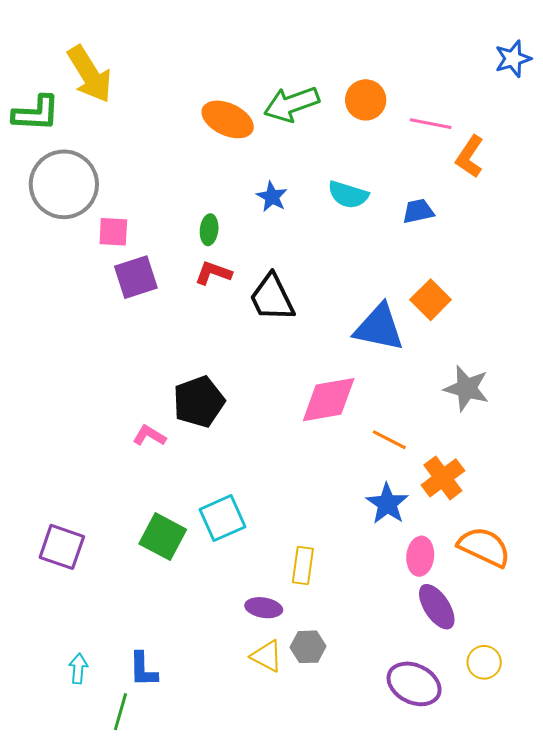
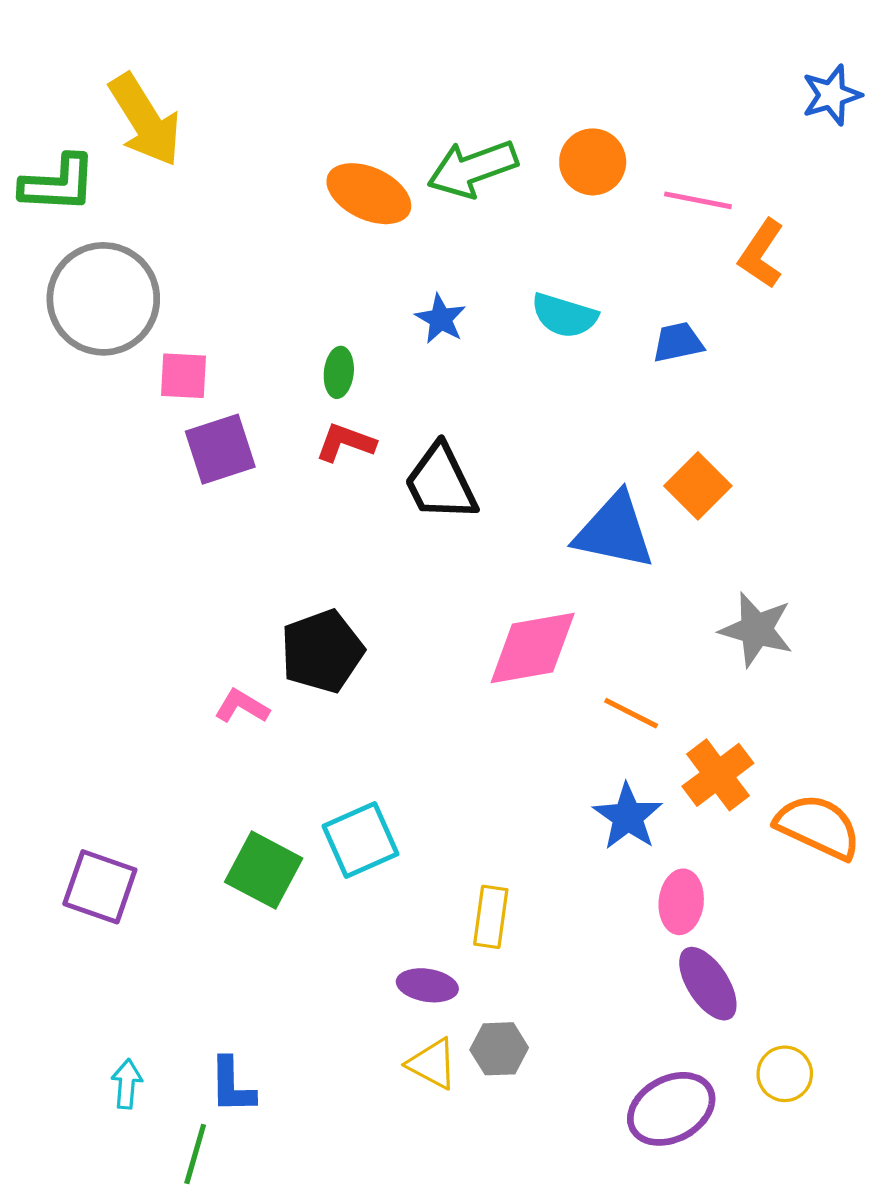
orange semicircle: (484, 547) -> (818, 827), moved
purple ellipse: (414, 684) -> (671, 1109), turned -54

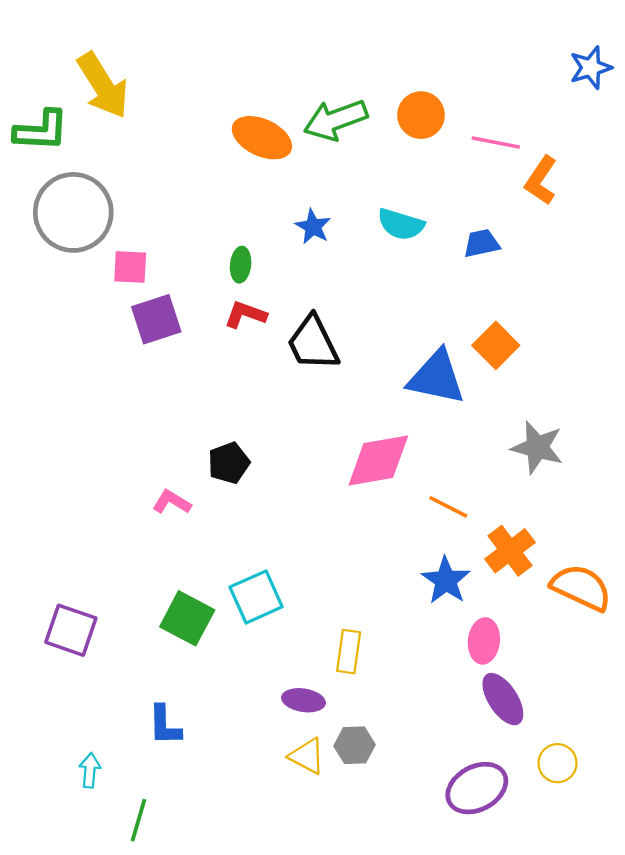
black pentagon: (322, 651) -> (229, 463), size x0.7
blue L-shape: (232, 1086) -> (165, 725), moved

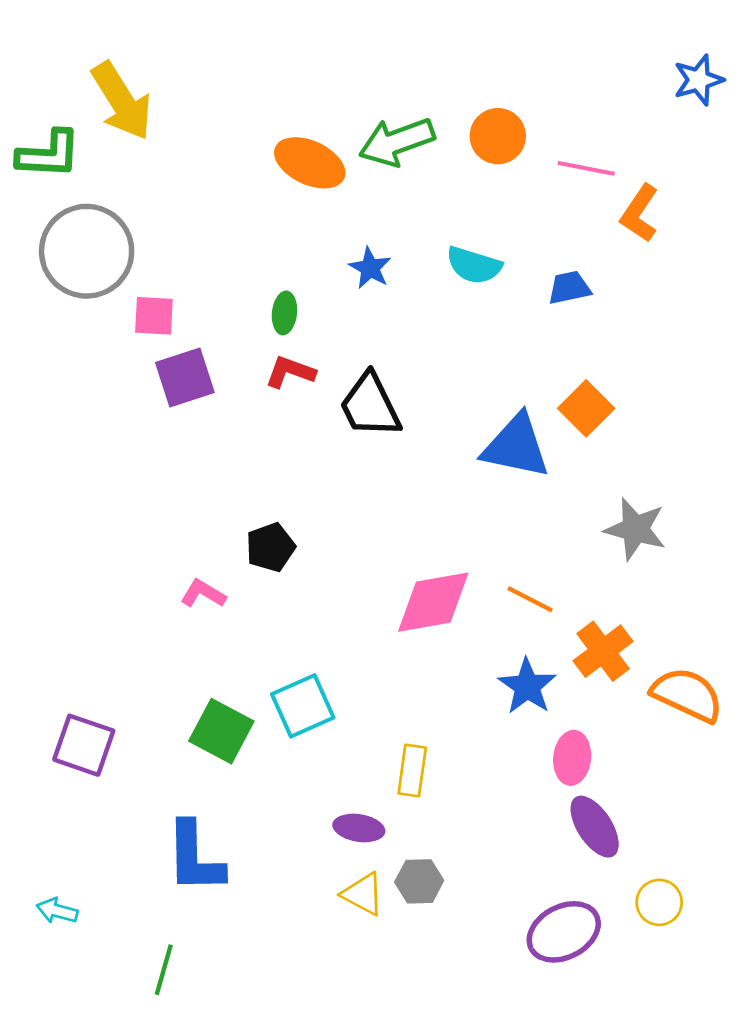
pink diamond: (378, 460) -> (433, 602), moved
blue L-shape: (165, 725) -> (195, 857), size x1.5
cyan arrow: (90, 770) -> (57, 911), moved, turned -80

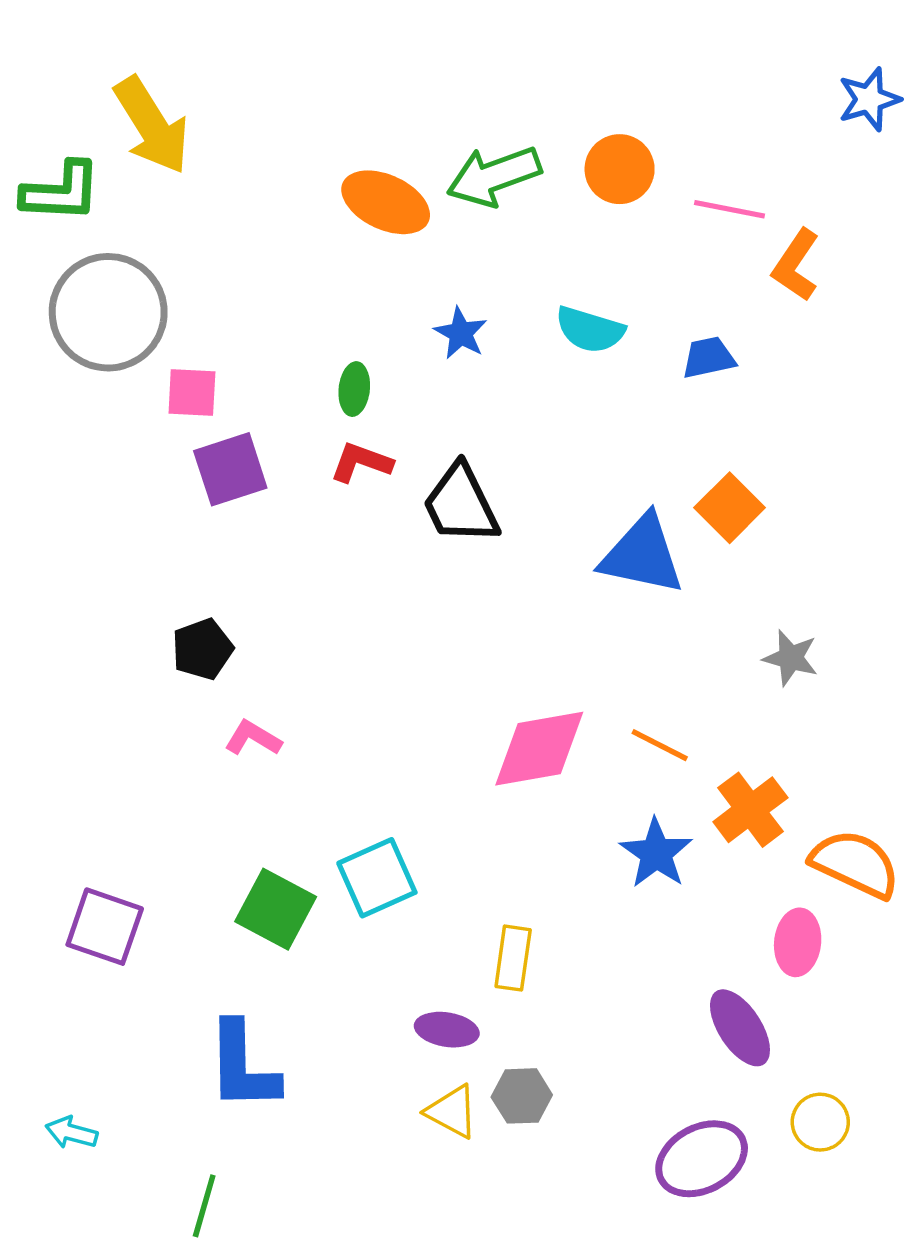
gray star: (635, 529) -> (791, 658), size x0.7
black pentagon: (270, 547) -> (202, 649), moved
pink ellipse: (572, 758) -> (798, 942), moved

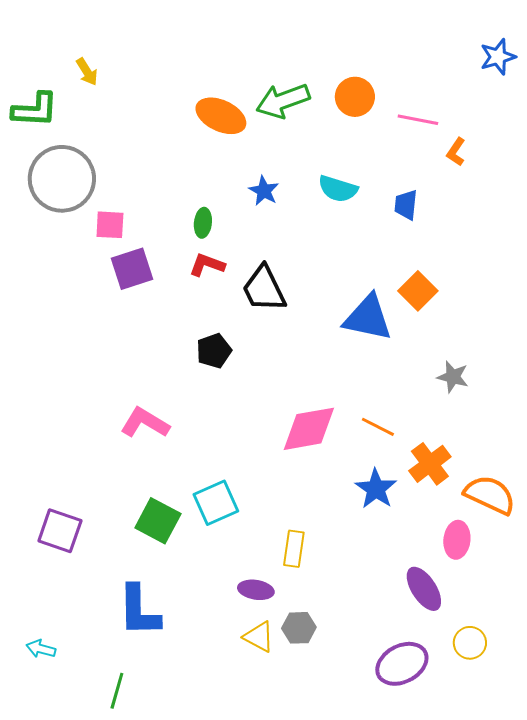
yellow arrow: (152, 125) -> (87, 72), size x0.5
orange L-shape: (796, 265) -> (456, 152), size x0.7
blue trapezoid: (709, 358) -> (406, 205), turned -72
black pentagon: (202, 649) -> (214, 351), moved
pink L-shape: (253, 738) -> (145, 423), size x1.5

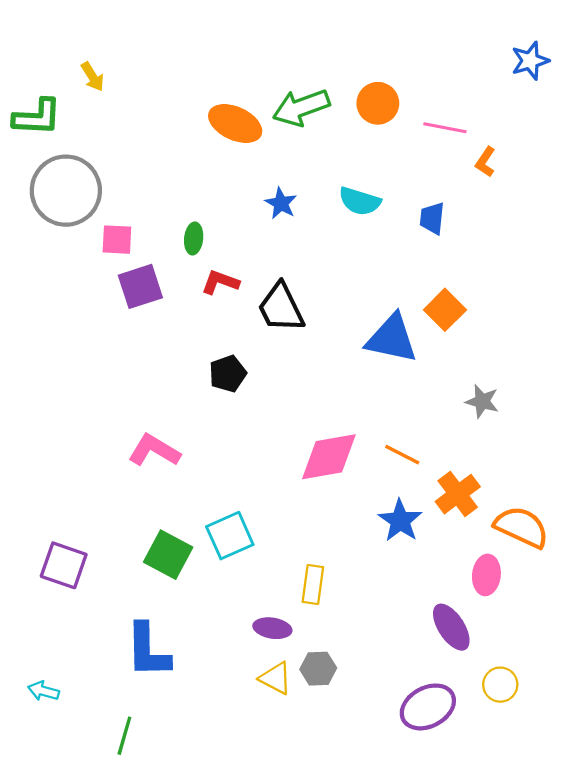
green ellipse: (203, 223) -> (194, 238), moved

